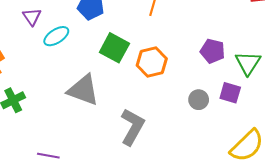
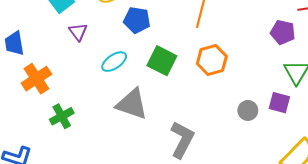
cyan ellipse: (56, 36) -> (114, 62), moved
purple pentagon: (213, 51) -> (283, 32), moved
orange hexagon: (152, 62) -> (212, 60), moved

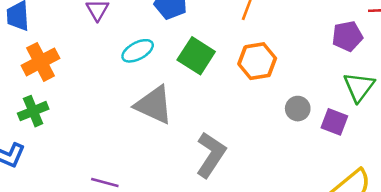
purple pentagon: (283, 32) -> (347, 36), turned -30
gray circle: (248, 110) -> (298, 109), moved
green cross: (62, 116) -> (33, 111), moved

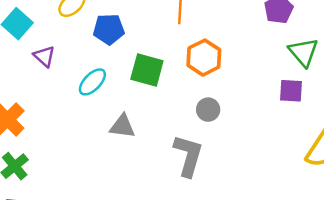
gray triangle: (154, 105) -> (122, 126), size x0.7
gray circle: (298, 109) -> (208, 110), moved

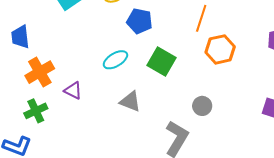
purple triangle: (44, 56) -> (73, 91), moved, turned -30
orange hexagon: (204, 58) -> (220, 49), moved

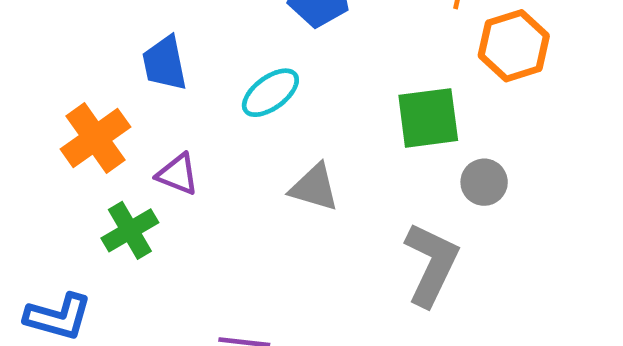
blue trapezoid: (20, 37) -> (165, 63), moved
green square: (162, 62) -> (428, 118), moved, turned -32
green cross: (36, 111) -> (130, 230), moved

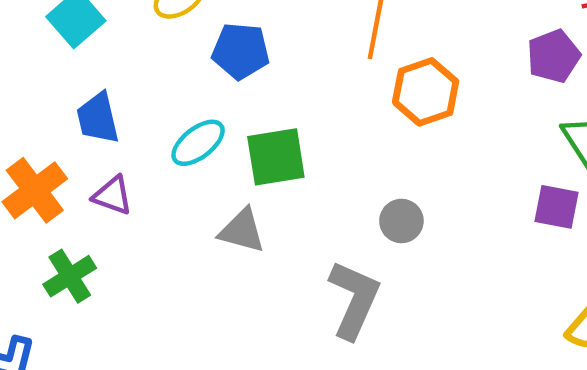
green square: (428, 118) -> (276, 157), moved
purple triangle: (178, 174) -> (113, 195), moved

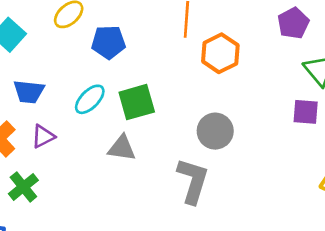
blue trapezoid: (98, 118) -> (29, 92), turned -64
purple triangle: (113, 195) -> (43, 136), turned -40
gray circle: (401, 221) -> (215, 131), size x1.4

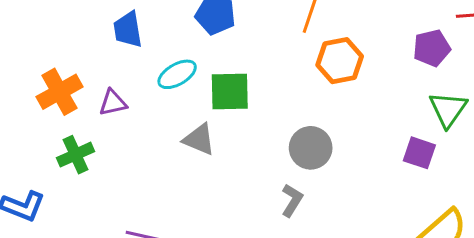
blue trapezoid: (29, 92) -> (128, 30), moved, turned 60
gray L-shape: (193, 181) -> (292, 200), moved, size x0.6

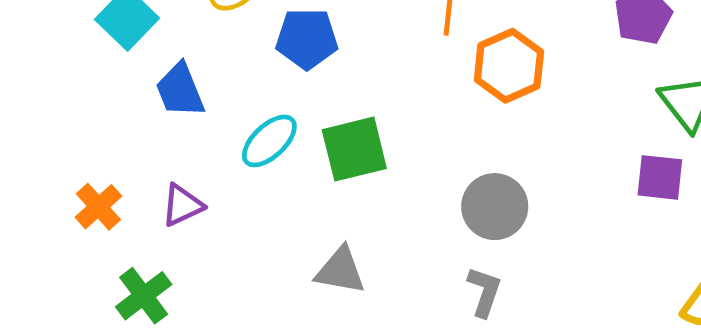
orange cross: (59, 92) -> (98, 207), size x0.7
gray triangle: (199, 139) -> (340, 271), moved

